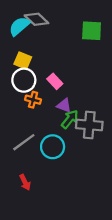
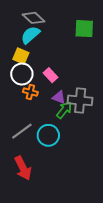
cyan semicircle: (19, 26) -> (30, 35), moved
gray cross: (89, 125) -> (80, 100), moved
red arrow: (25, 182) -> (23, 168), size x1.6

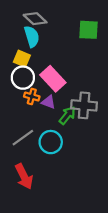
cyan semicircle: (30, 35) -> (32, 36), turned 114
pink rectangle: (50, 75) -> (53, 79), size x1.6
purple triangle: (59, 97) -> (48, 102), moved

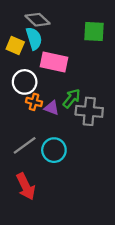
yellow square: (22, 59) -> (15, 46), moved
pink rectangle: (53, 79) -> (54, 62), moved, turned -35
green arrow: (67, 115) -> (72, 98), moved

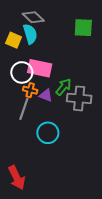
pink rectangle: (54, 62) -> (40, 68), moved
gray line: (25, 145) -> (24, 109), moved, turned -35
red arrow: (26, 187) -> (17, 178), moved

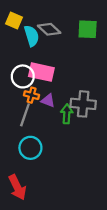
gray diamond: (33, 17) -> (49, 29), moved
yellow square: (14, 40) -> (14, 20), moved
green arrow: (63, 87) -> (67, 114), moved, turned -36
cyan circle: (48, 133) -> (30, 148), moved

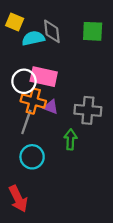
gray diamond: (49, 29) -> (52, 31), turned 40
cyan semicircle: (32, 36) -> (33, 38), turned -85
orange cross: (32, 95) -> (33, 101), size x1.5
green arrow: (67, 114) -> (70, 139), moved

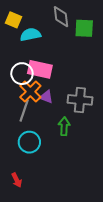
gray diamond: (52, 31) -> (61, 17), moved
orange cross: (33, 101) -> (30, 92), turned 30
red arrow: (18, 199) -> (17, 180), size x0.6

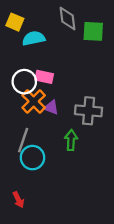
pink rectangle: (40, 69) -> (44, 77), size x0.7
gray line: (24, 110) -> (23, 140), moved

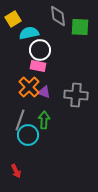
yellow square: (15, 22) -> (13, 19), turned 35
white circle: (24, 82) -> (40, 50), moved
green arrow: (71, 140) -> (44, 120), moved

